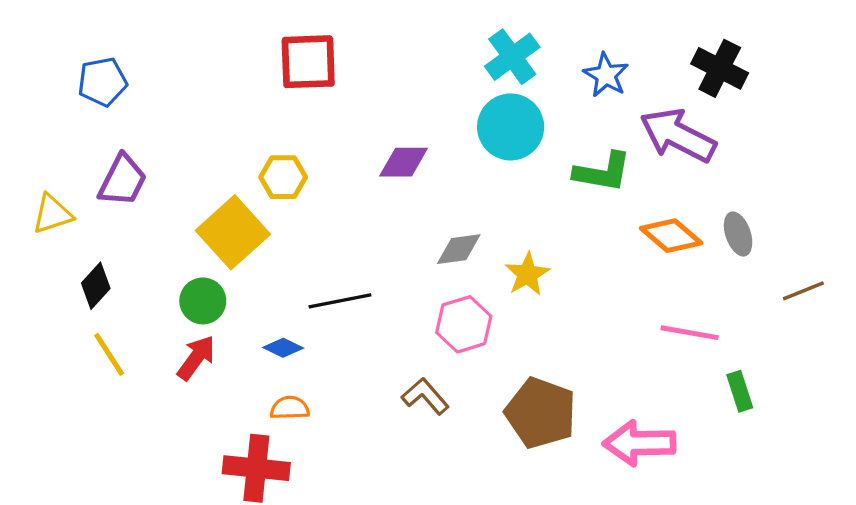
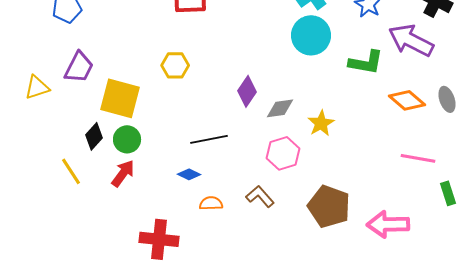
purple diamond: (404, 162) -> (247, 91), moved, turned -56
yellow square: (233, 232) -> (120, 98), moved, turned -33
black diamond: (96, 286) -> (94, 136), moved
blue diamond: (283, 348) -> (189, 174), moved
orange semicircle: (290, 408) -> (211, 203), moved

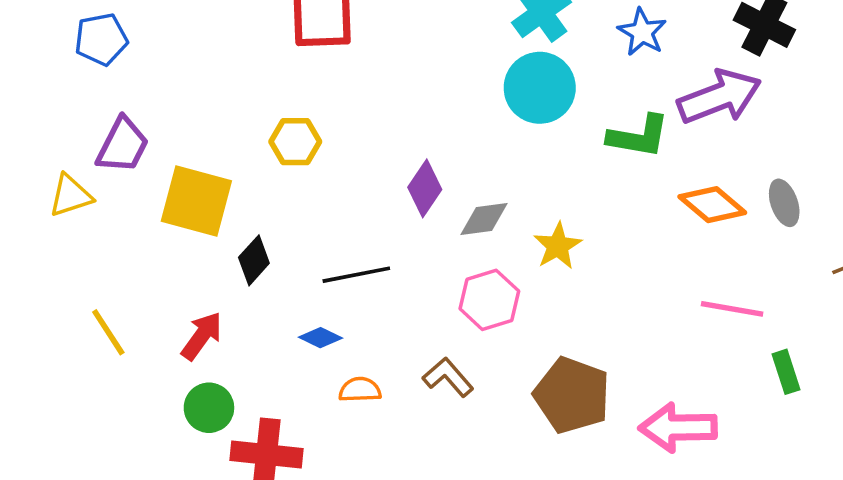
purple arrow: (411, 40) -> (719, 97), turned 132
yellow triangle: (37, 87) -> (71, 196), moved
black diamond: (94, 136) -> (254, 260), moved
green circle: (127, 139) -> (209, 408), moved

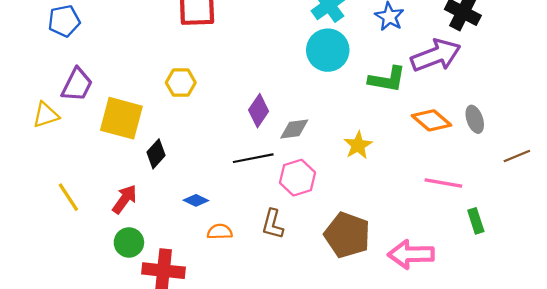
yellow star: (558, 246) -> (358, 145), moved
black line: (356, 275) -> (253, 158), moved
brown L-shape: (448, 377) -> (273, 224), turned -124

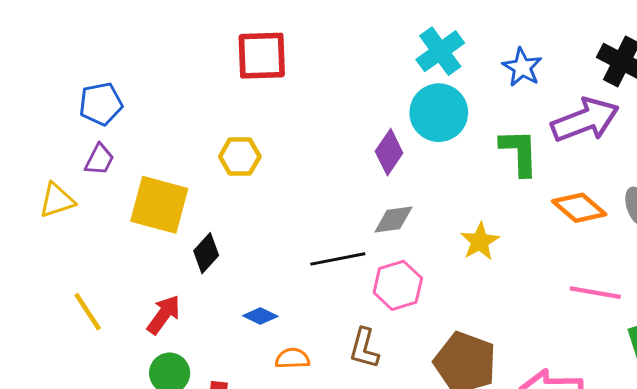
blue pentagon: (64, 21) -> (101, 104), moved
green L-shape: (387, 79) -> (519, 152), turned -102
purple trapezoid: (77, 85) -> (99, 159), size x0.7
purple diamond: (259, 111) -> (389, 152), moved

